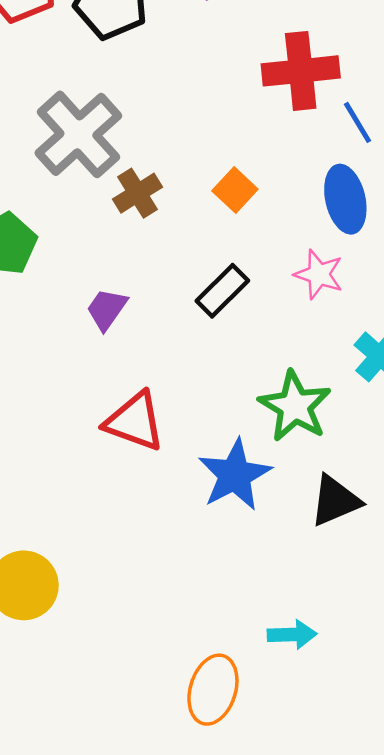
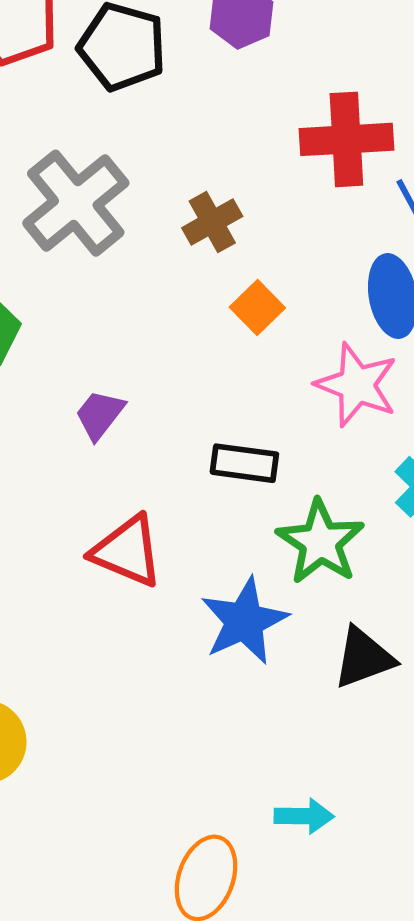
orange square: (235, 190) -> (257, 308), moved
brown cross: (138, 193) -> (212, 222), moved
pink star: (319, 274) -> (357, 385), size x1.4
black rectangle: (222, 291) -> (244, 463), moved, turned 50

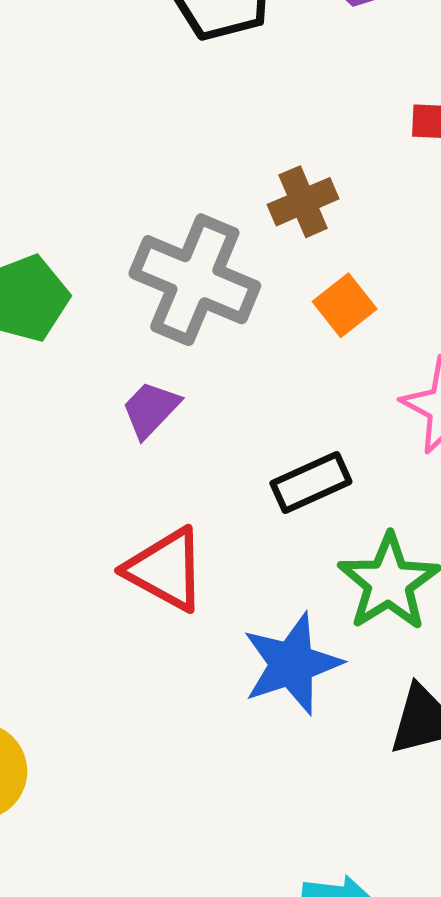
gray cross: (76, 203) -> (195, 280), moved, turned -34
black rectangle: (244, 463) -> (311, 483), turned -38

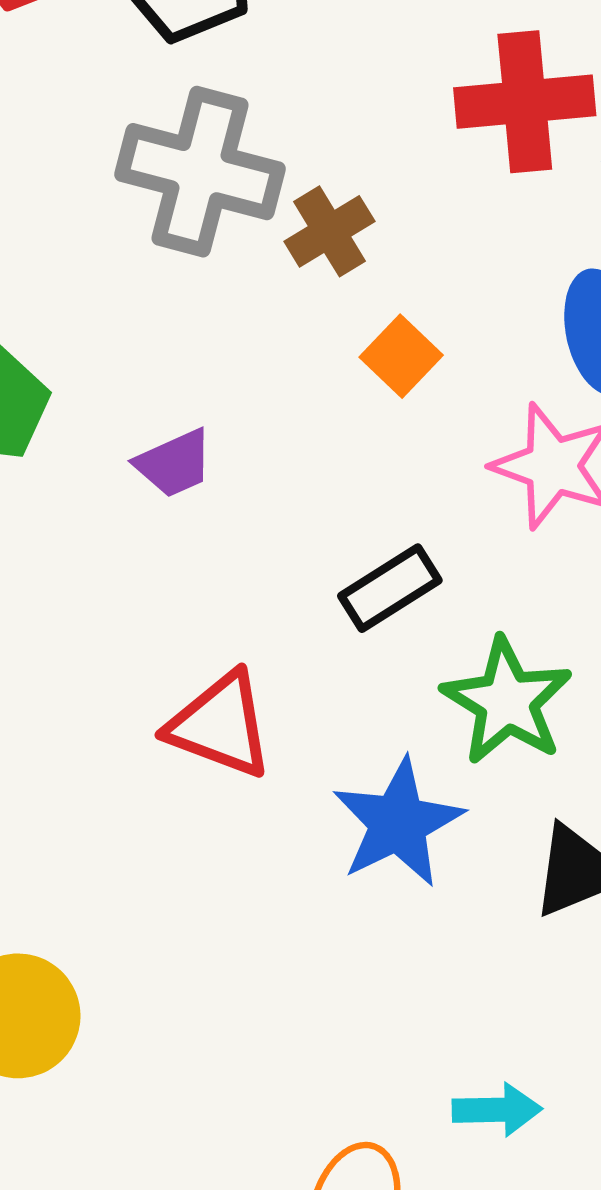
gray cross: (195, 280) -> (200, 172), moved
purple trapezoid: (151, 409) -> (174, 463), moved, turned -150

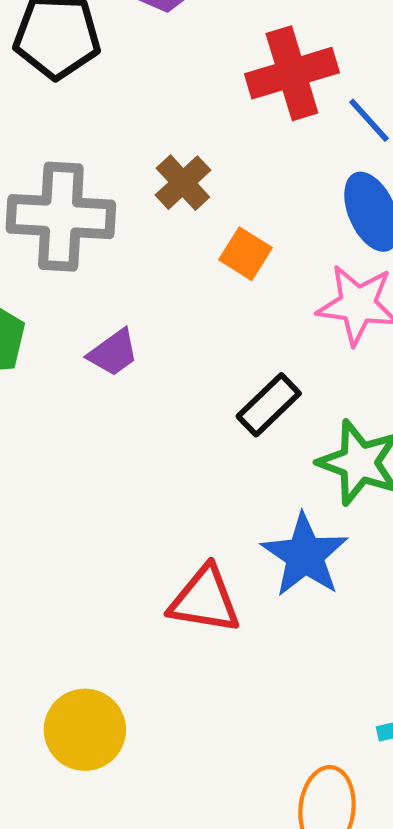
gray cross: (200, 172) -> (61, 217), moved
red triangle: (220, 725) -> (205, 600), moved

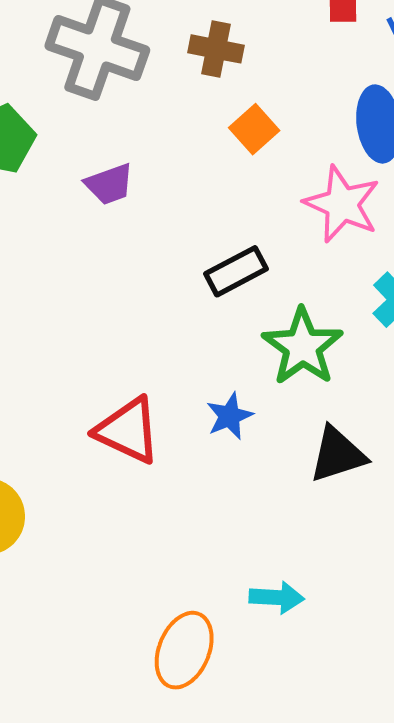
brown cross: (183, 183) -> (216, 49), turned 38
blue star: (305, 555) -> (230, 416), size x0.6

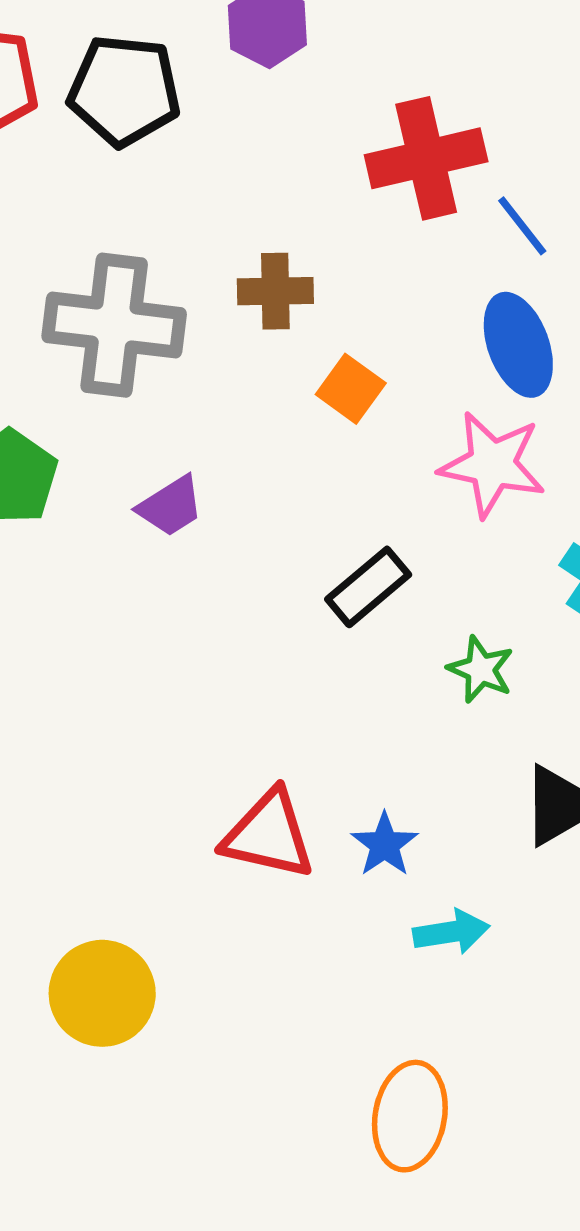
green star: (303, 347) -> (481, 669), size x0.6
blue star: (230, 416) -> (385, 845), moved
cyan arrow: (277, 597) -> (451, 932), moved

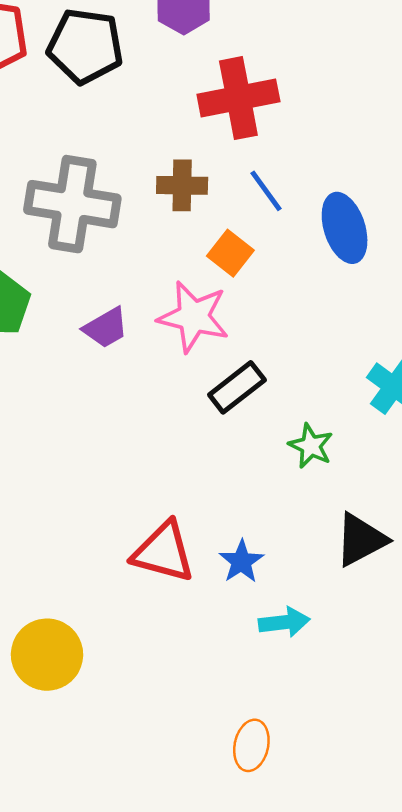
red cross: (426, 158) -> (238, 98), moved
blue line: (522, 226) -> (266, 191), moved
pink star: (492, 464) -> (194, 317), moved
orange ellipse: (410, 1116) -> (251, 745), size x0.7

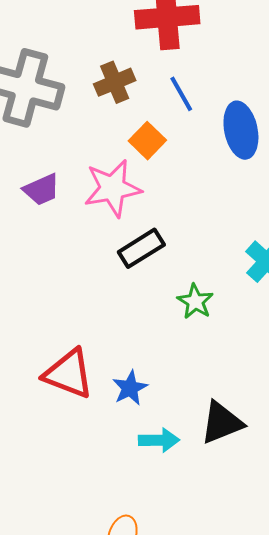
brown cross: (182, 185) -> (115, 82), turned -30
pink star: (194, 317) -> (113, 188), turned -30
black triangle: (361, 540) -> (222, 423), moved

